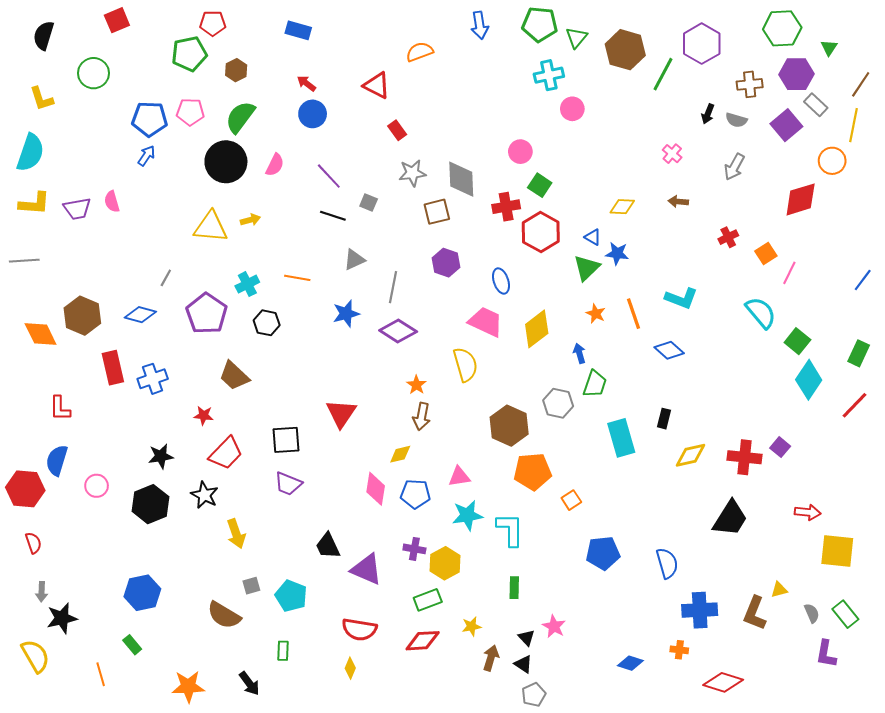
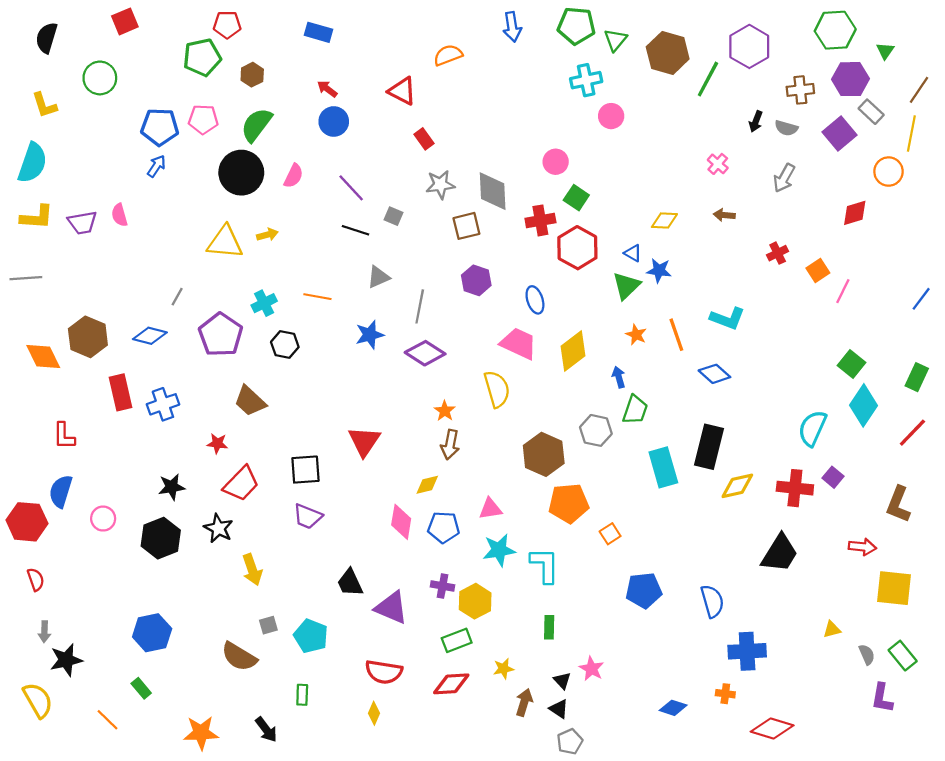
red diamond: (801, 199) -> (855, 213), size x0.7
cyan semicircle: (761, 313) -> (812, 428), moved, turned -116
black rectangle: (664, 419) -> (709, 447), size x2.0
brown L-shape: (755, 613) -> (898, 504), moved
orange line: (101, 674) -> (107, 720), turned -30

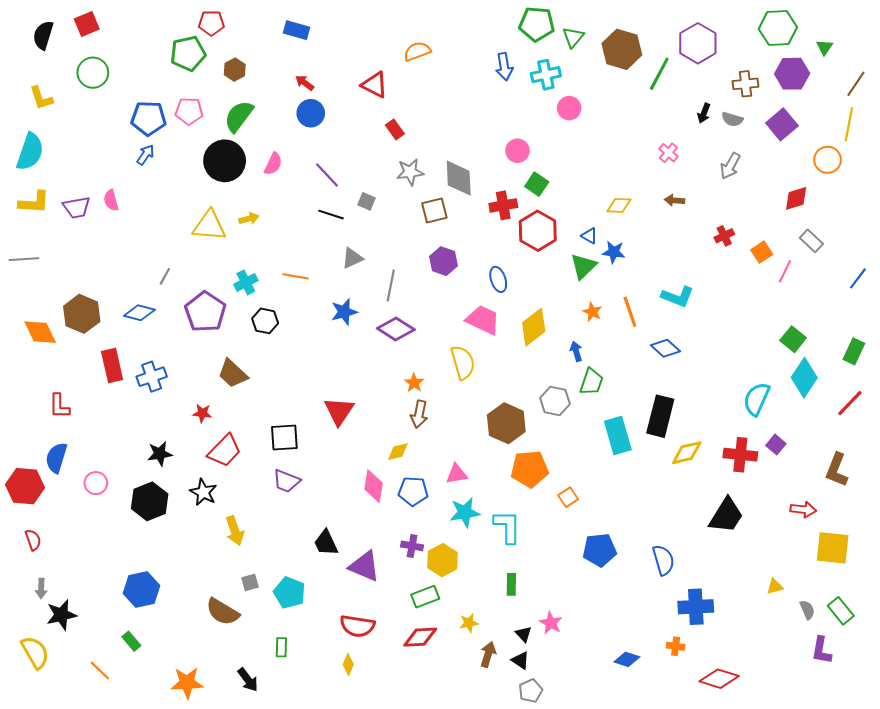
red square: (125, 21) -> (87, 24), moved
blue arrow: (512, 27) -> (504, 67), moved
gray rectangle: (871, 112) -> (811, 241), moved

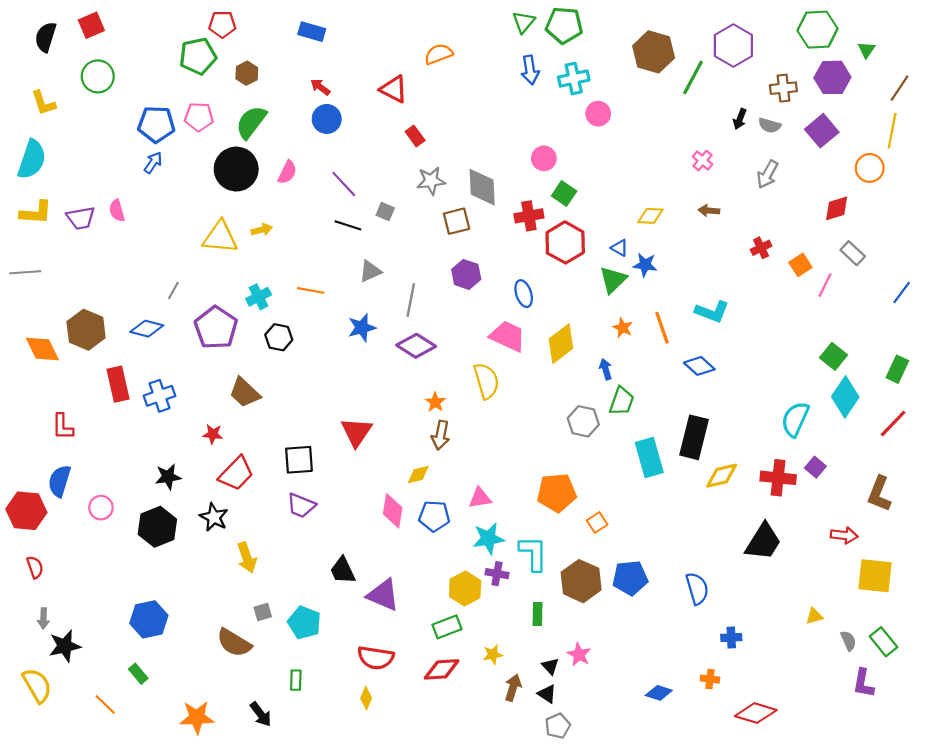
green triangle: (573, 37) -> (524, 22), moved
brown hexagon: (506, 423) -> (581, 581), moved
purple cross: (412, 546) -> (497, 574), moved
blue cross: (696, 607) -> (731, 637), size x0.6

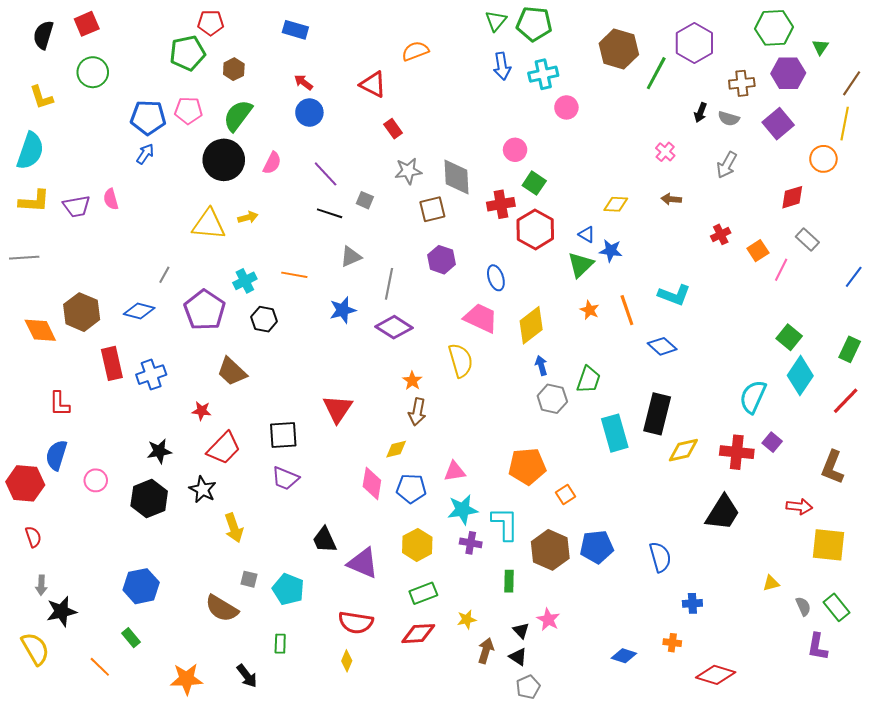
blue arrow: (606, 369) -> (541, 365), moved
yellow hexagon: (465, 589) -> (417, 545), moved
gray square: (263, 612) -> (249, 579), turned 30

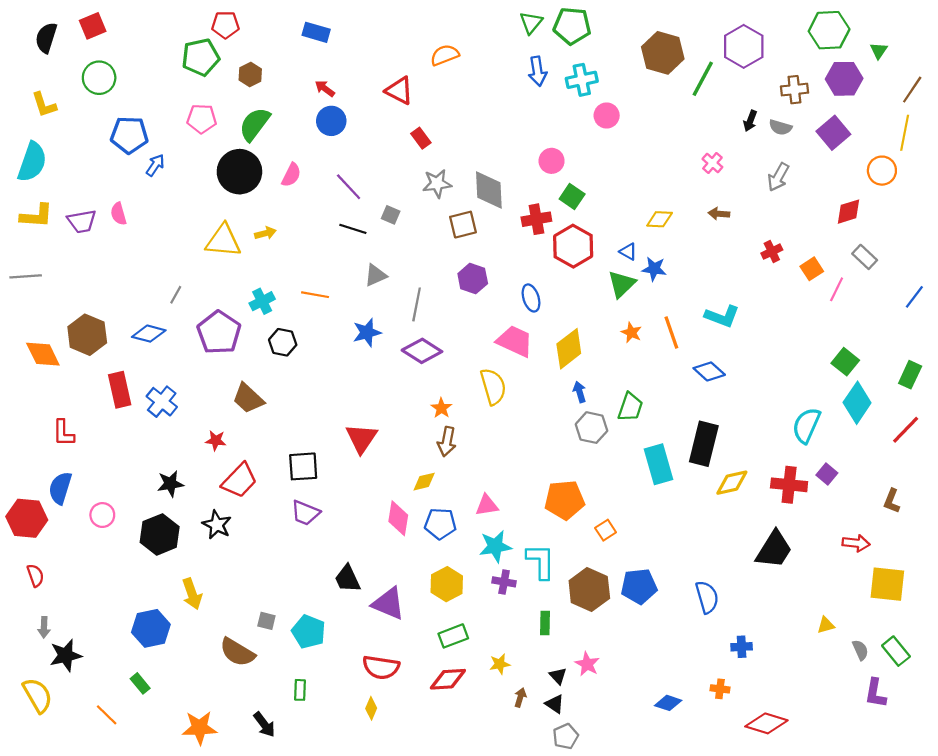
blue pentagon: (148, 118) -> (129, 135), moved
blue cross: (151, 375) -> (162, 402), turned -32
brown L-shape: (833, 467) -> (892, 501), size x0.7
yellow arrow: (234, 528) -> (192, 594), moved
brown arrow: (486, 651) -> (520, 698), size x0.7

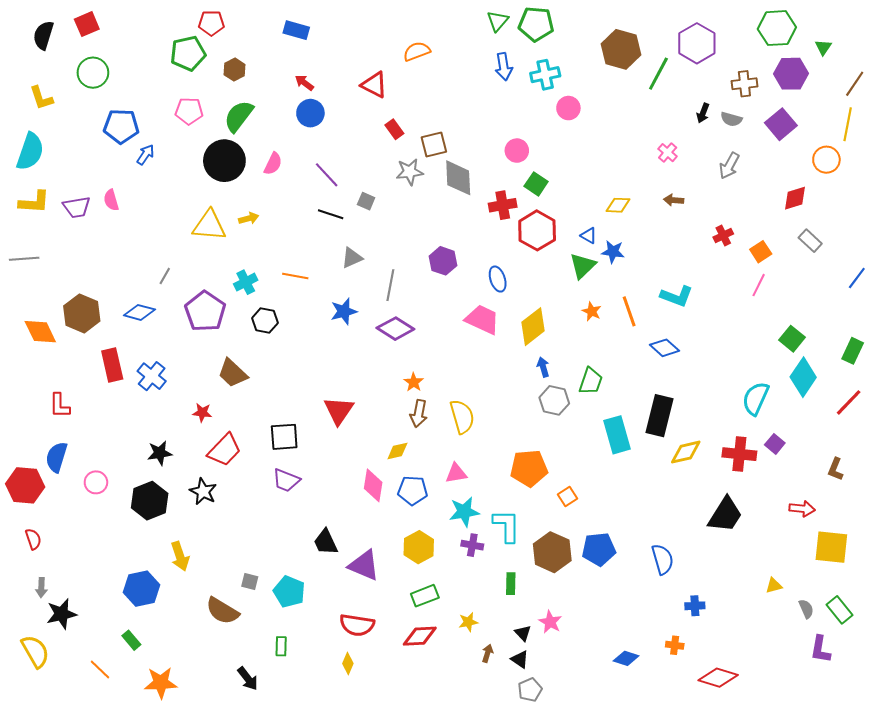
brown square: (463, 225) -> (434, 144), moved
pink line: (837, 289) -> (759, 285), moved
yellow semicircle: (493, 387) -> (462, 417), moved
orange star: (200, 728) -> (161, 683), moved

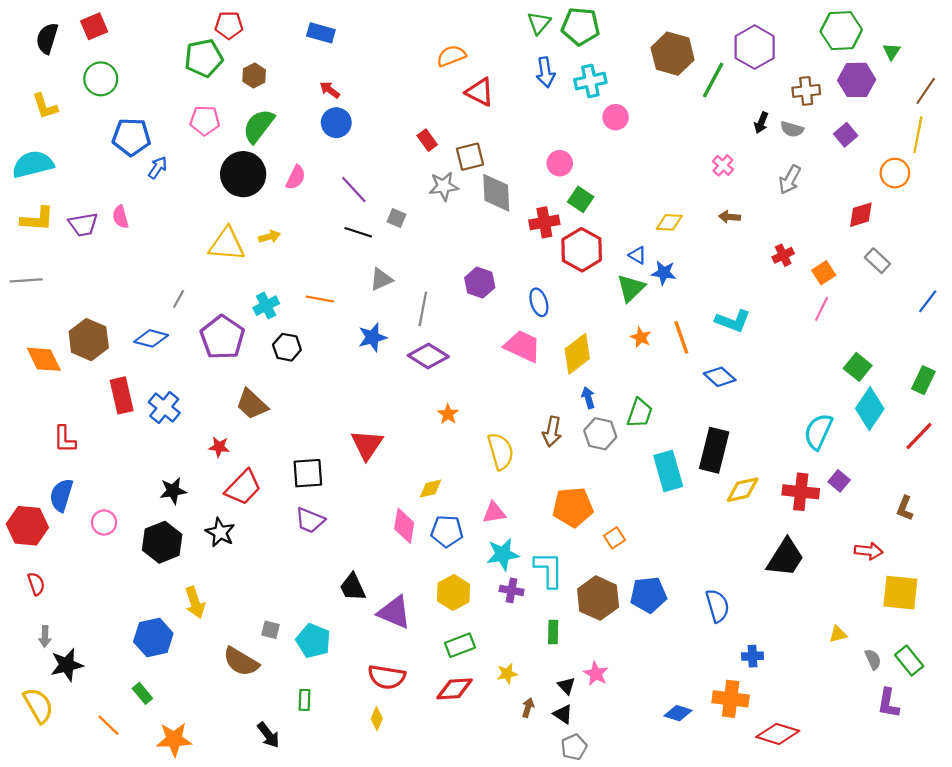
red triangle: (374, 85) -> (480, 92), moved
purple square: (781, 124) -> (846, 135), size x0.7
cyan semicircle: (30, 152) -> (33, 164), turned -123
brown arrow: (419, 414) -> (552, 432), moved
orange cross: (675, 645) -> (731, 699), size x1.8

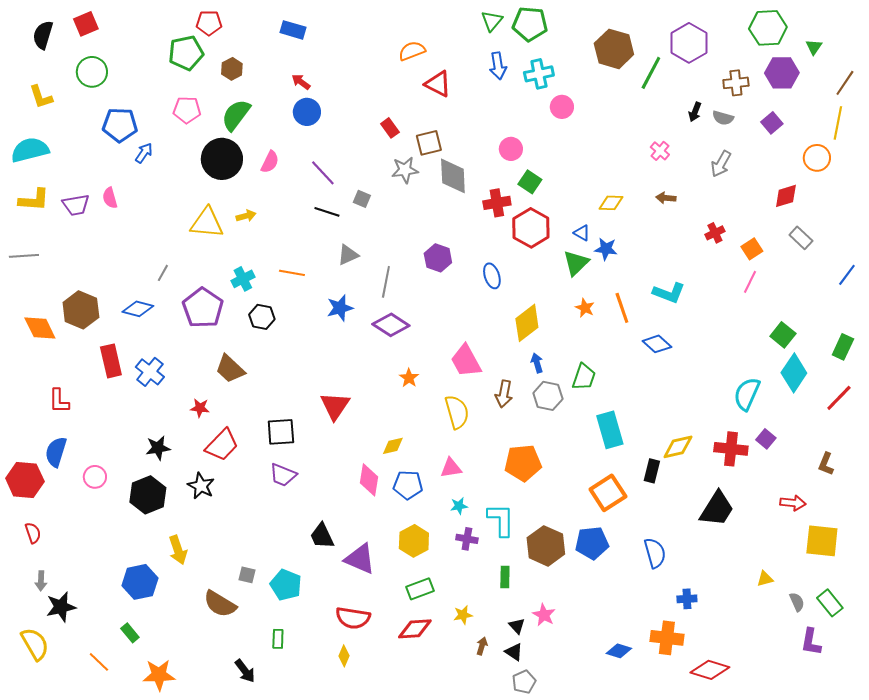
pink trapezoid: (522, 346) -> (466, 361), moved, turned -144
black rectangle: (714, 450) -> (652, 471), moved, size x0.6
orange square: (614, 538) -> (608, 493), moved, size x1.8
cyan star: (503, 554) -> (459, 506), size x0.6

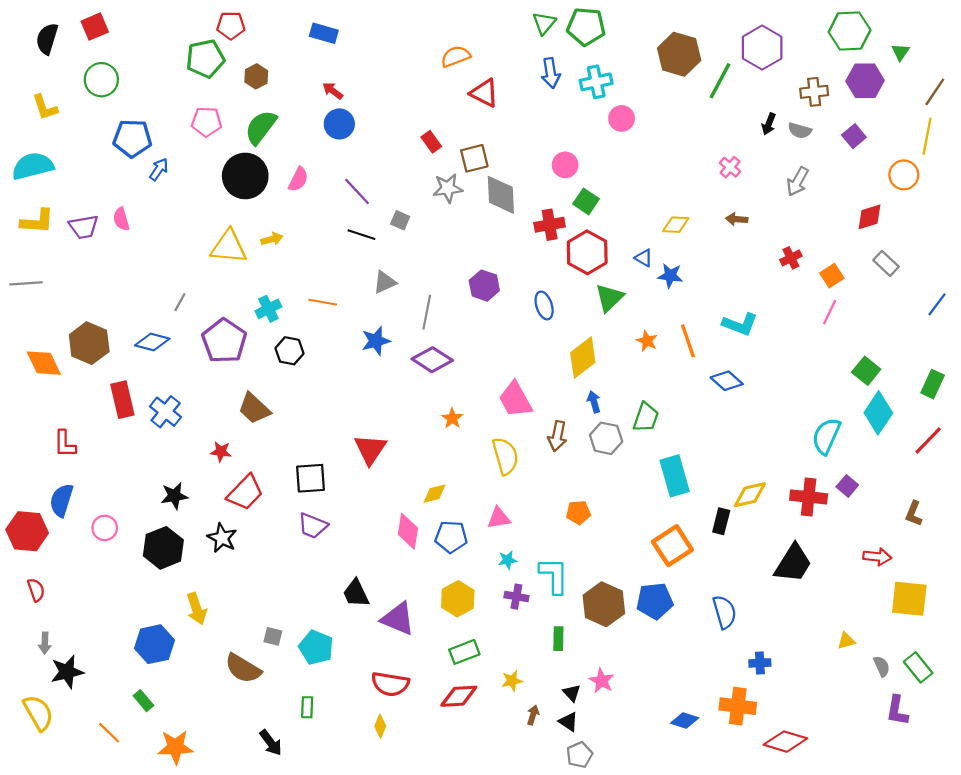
green triangle: (576, 263) -> (609, 298), moved
orange pentagon: (523, 463) -> (578, 512), size x0.6

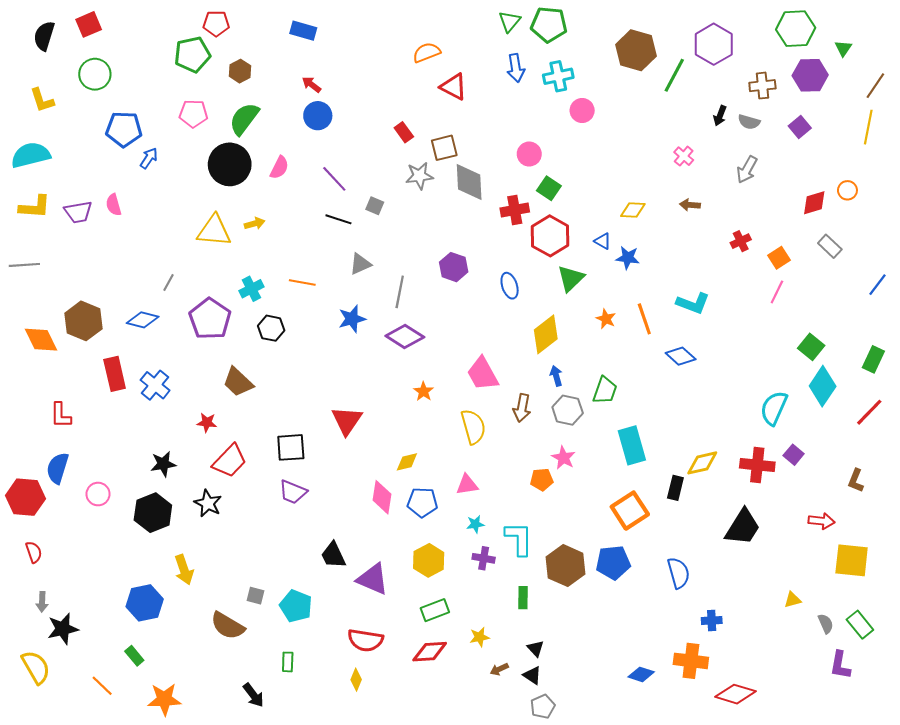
orange circle: (904, 175) -> (847, 190), moved, size x0.7
pink star: (602, 681) -> (563, 458), moved
brown arrow: (533, 715) -> (499, 669), turned -132

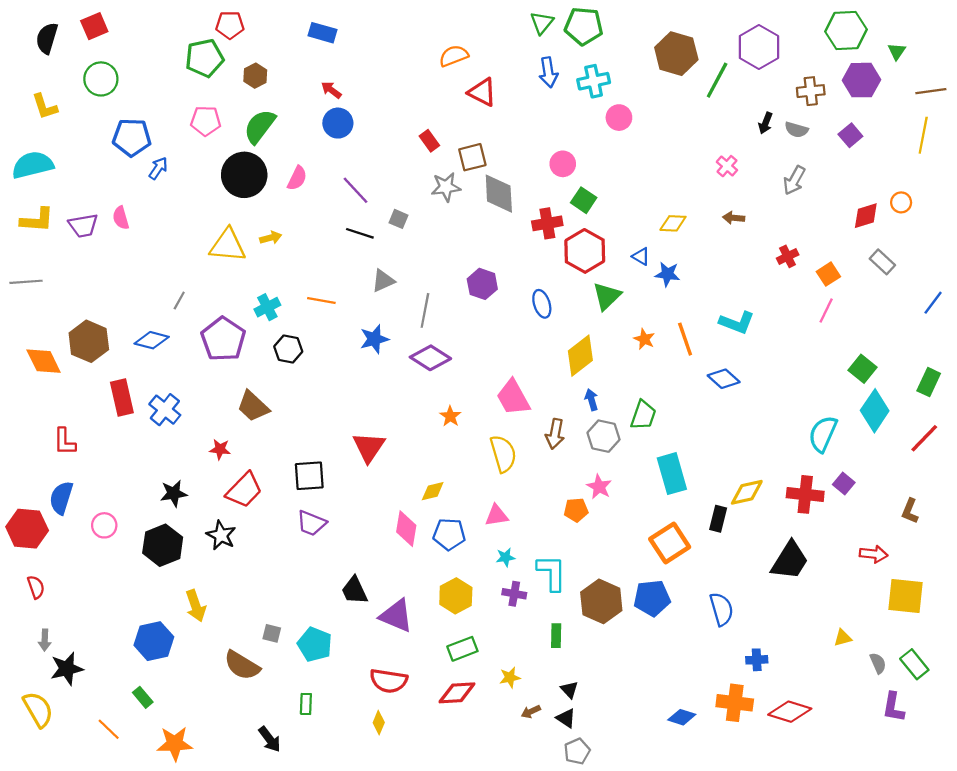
brown line: (875, 86) -> (931, 91), turned 48
red diamond: (736, 694) -> (790, 712), moved

